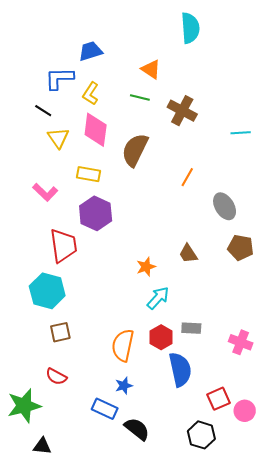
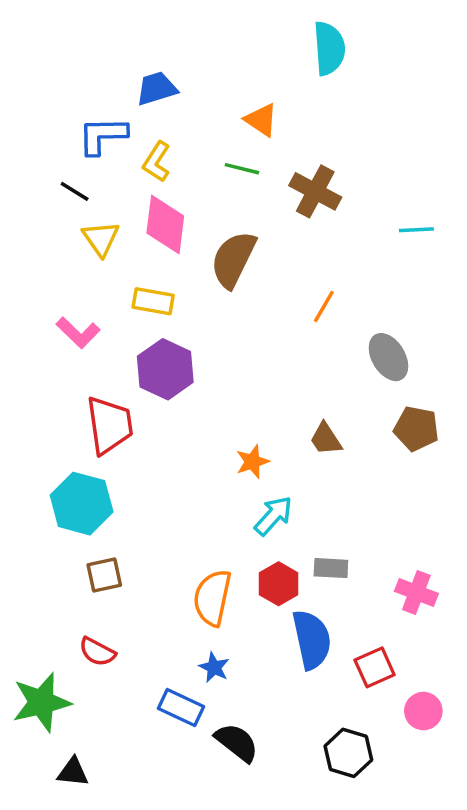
blue star: (124, 386) -> (214, 667), turned -30
red square: (218, 399) -> (375, 667), moved

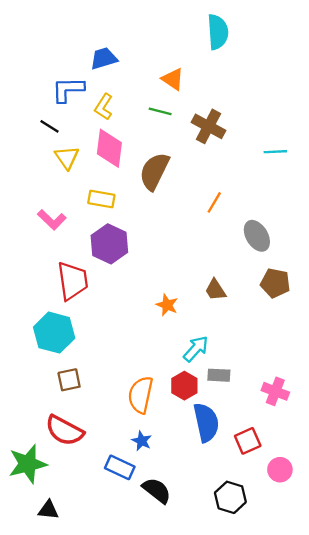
orange star: (252, 462) -> (167, 305), turned -30
cyan arrow: (273, 516) -> (196, 349), moved
red semicircle: (97, 652) -> (64, 431), size x1.6

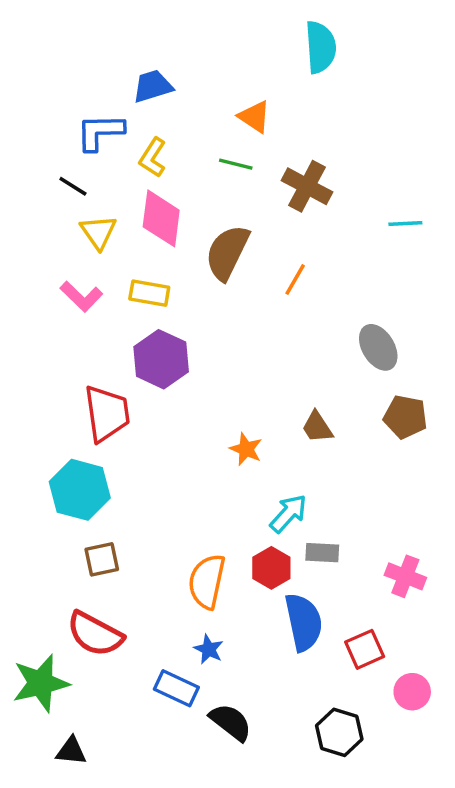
orange line: (214, 202) -> (295, 280), moved
pink L-shape: (52, 220) -> (81, 296), moved

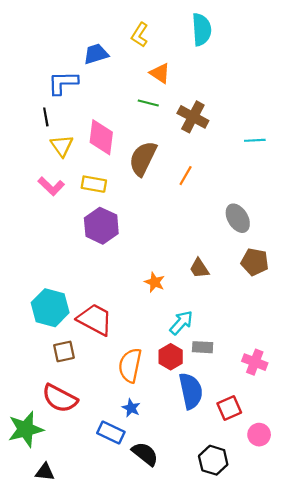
yellow L-shape: (153, 157) -> (140, 35), moved
black line: (73, 186) -> (46, 117), turned 48
red trapezoid: (107, 414) -> (95, 319), moved, turned -54

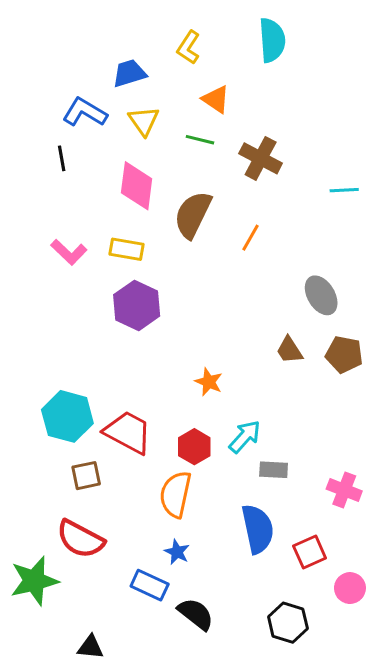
blue L-shape: (63, 83) -> (85, 112), turned 32
yellow triangle: (62, 146) -> (144, 121), moved
brown trapezoid: (199, 268) -> (289, 350), moved
red hexagon: (171, 357) -> (194, 447), moved
black triangle: (45, 472) -> (90, 647), moved

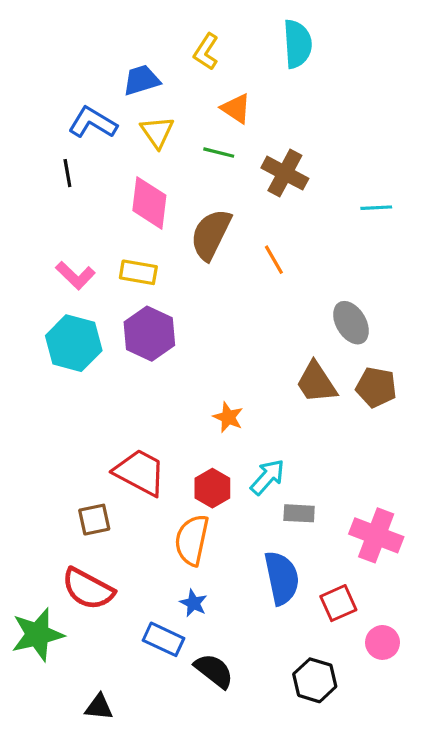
orange line: (250, 238) -> (274, 260), turned -60
brown trapezoid: (289, 350) -> (316, 383), size x1.4
cyan hexagon: (67, 416) -> (74, 343), moved
pink cross: (344, 490) -> (376, 535), size x1.4

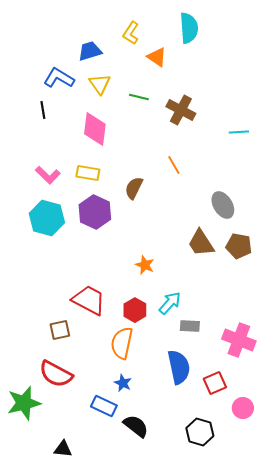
orange triangle: (236, 108) -> (157, 57), moved
brown semicircle: (211, 234) -> (134, 188), moved, size x0.7

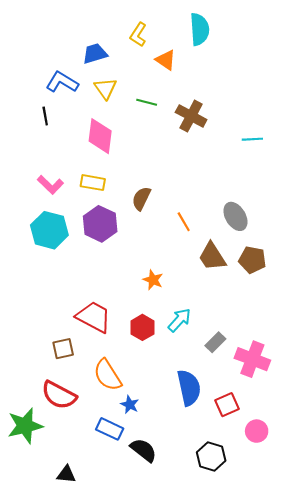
orange line: (174, 165) -> (184, 222), moved
gray rectangle: (190, 326) -> (215, 342), moved, turned -48
orange semicircle: (122, 343) -> (108, 375), moved, turned -44

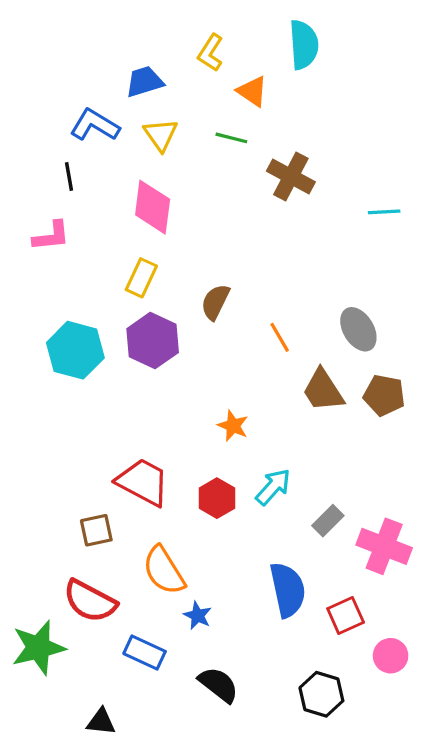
green line: (147, 102) -> (231, 138), moved
yellow rectangle: (93, 183) -> (141, 278), turned -75
pink L-shape: (50, 185) -> (51, 236), moved, turned -50
blue rectangle: (110, 429) -> (145, 652), moved

